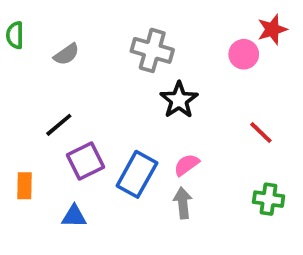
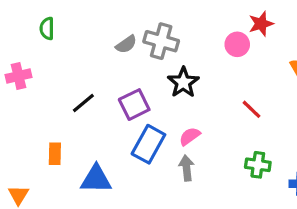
gray semicircle: (66, 54) -> (126, 44), moved
purple square: (86, 161) -> (134, 105), moved
blue triangle: (74, 216) -> (96, 179), size x1.5

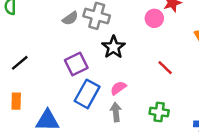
black line: (83, 103) -> (20, 63), moved
green cross: (258, 165) -> (159, 112), moved

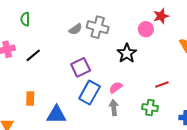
black star: (113, 47) -> (127, 53), moved
black line: (20, 63) -> (33, 55), moved
red line: (165, 68) -> (162, 84), moved, turned -64

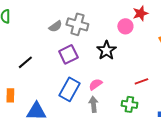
black line: (33, 55) -> (25, 62), moved
purple square: (81, 67) -> (68, 54), moved

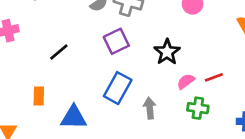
black star: (106, 50) -> (167, 52), moved
pink semicircle: (95, 84) -> (186, 81), moved

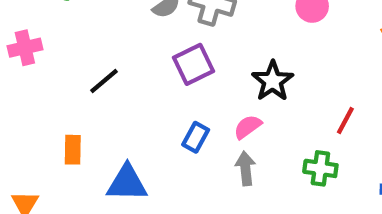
red line: (214, 77) -> (345, 121), turned -42
pink semicircle: (186, 81) -> (248, 127), moved
blue rectangle: (118, 88) -> (196, 137), size x0.6

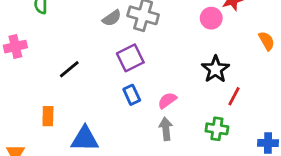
black star: (273, 81) -> (215, 69), moved
blue rectangle: (196, 137) -> (132, 95), moved, turned -54

